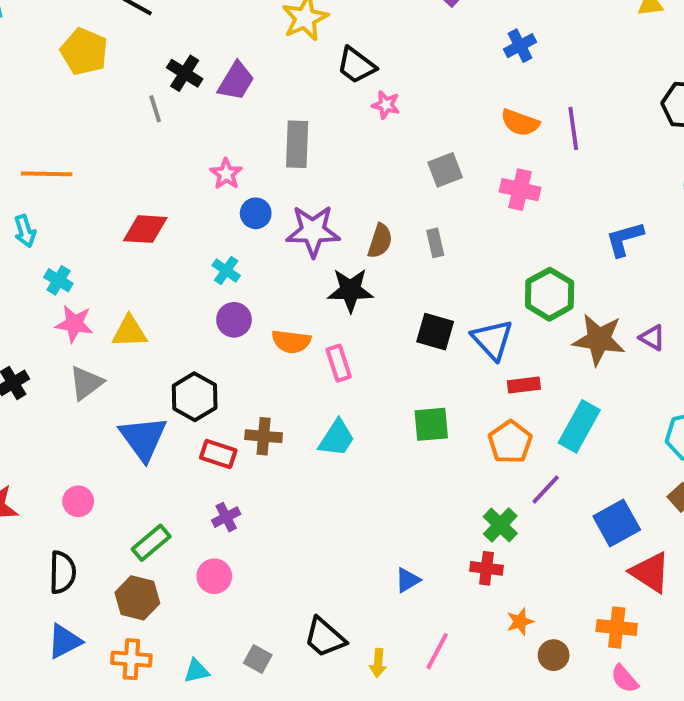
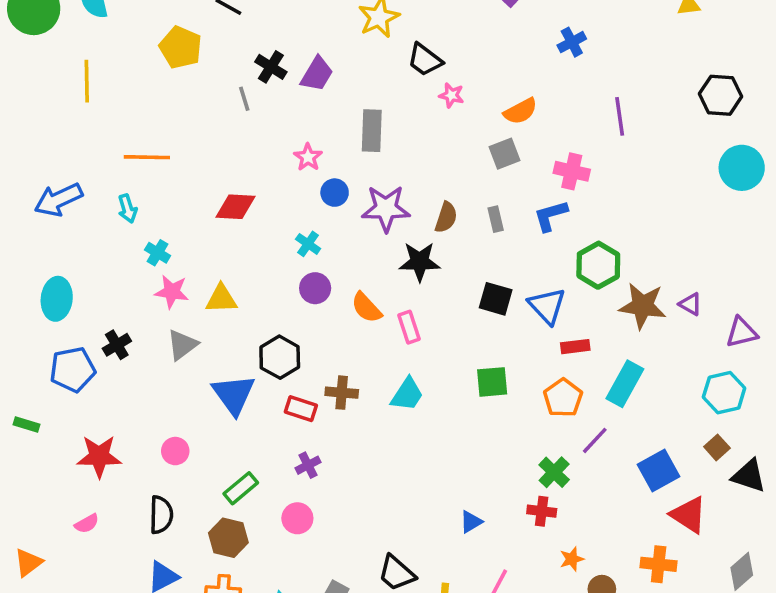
orange semicircle: (520, 123) -> (520, 111), moved, turned -48
blue L-shape: (625, 239) -> (551, 216), moved
orange semicircle: (291, 342) -> (366, 308), turned 40

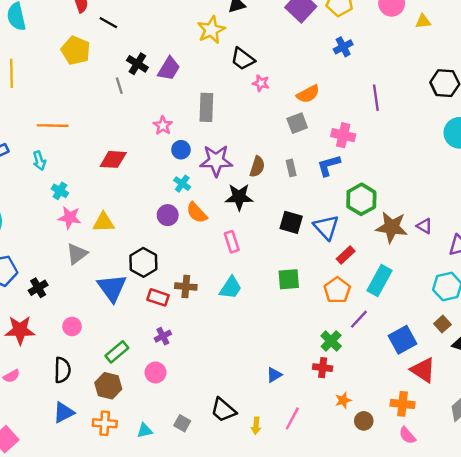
cyan cross: (308, 244) -> (182, 184), moved
orange semicircle: (366, 308) -> (197, 213), moved
black cross: (117, 345) -> (38, 288), moved
red rectangle: (575, 347) -> (346, 255), turned -36

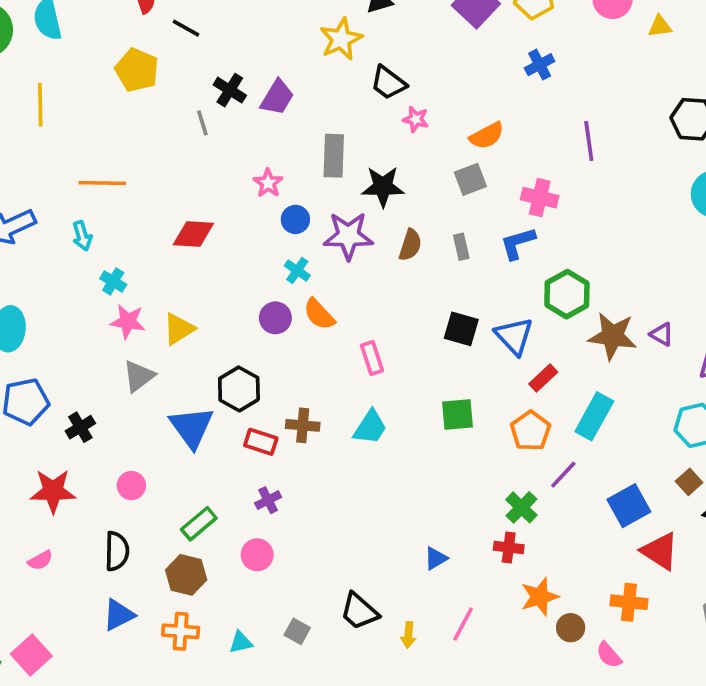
black star: (239, 197) -> (383, 187), moved
yellow triangle: (103, 222) -> (179, 329), turned -30
orange star: (343, 400) -> (540, 597), size x1.5
pink semicircle: (407, 435) -> (609, 655), moved

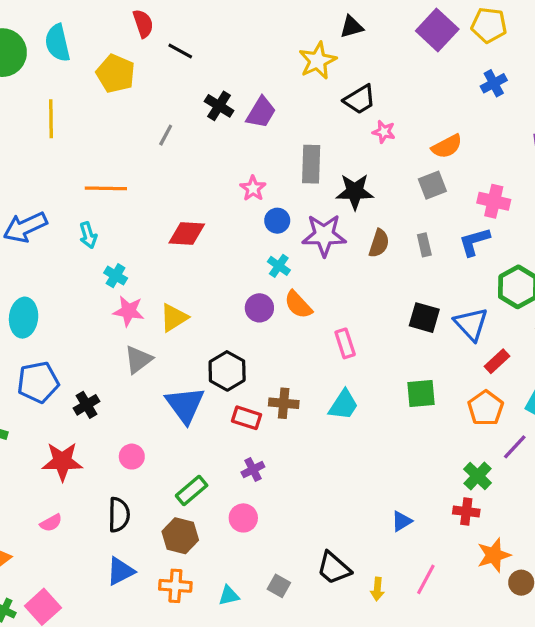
yellow pentagon: (137, 70) -> (116, 74), moved
black trapezoid: (388, 83) -> (360, 99), turned -68
gray line: (202, 123) -> (166, 135), moved, turned 45

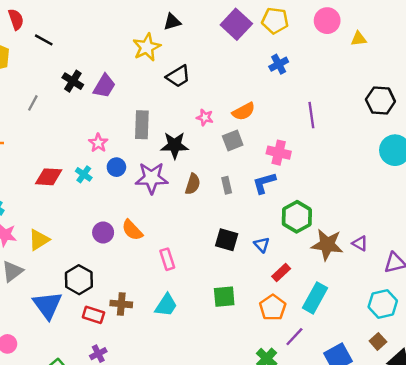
pink star: (384, 132) -> (205, 117), moved
cyan cross: (279, 266) -> (84, 174), moved
blue triangle: (471, 324) -> (262, 245), size x0.6

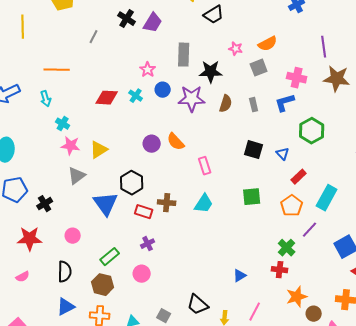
brown star: (327, 245) -> (337, 79), moved

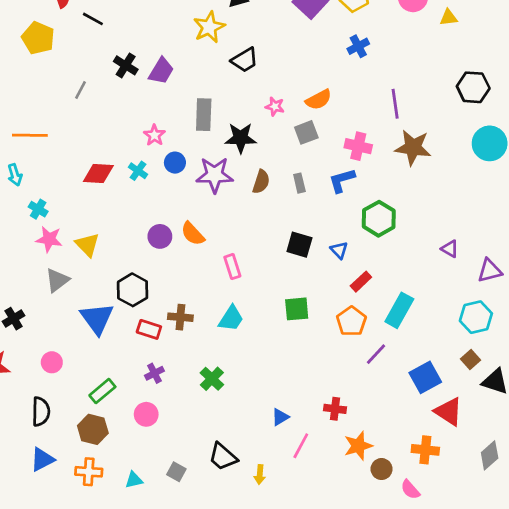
yellow triangle: (99, 150) -> (87, 245), turned -42
green cross: (287, 248) -> (212, 379), moved
pink line: (255, 312) -> (301, 446), moved

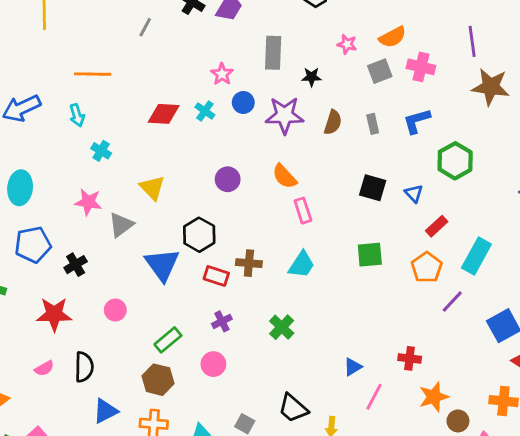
black star: (241, 138) -> (312, 77), size x0.6
pink cross: (358, 146) -> (421, 67), moved
orange semicircle: (193, 234) -> (284, 176), moved
pink star: (49, 239) -> (88, 202), moved
black semicircle: (41, 412) -> (84, 367), moved

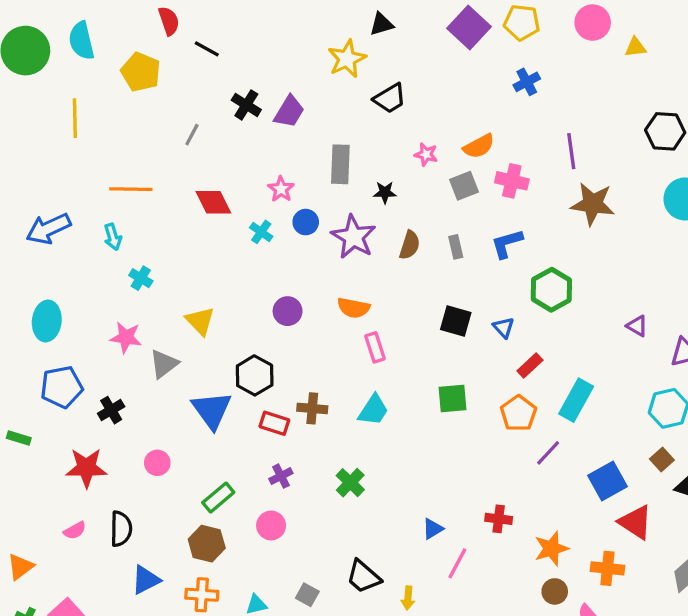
red diamond: (164, 114) -> (213, 202), moved, turned 60
purple star: (284, 115) -> (354, 237), turned 30
orange semicircle: (284, 176) -> (354, 308), turned -36
orange star: (434, 397) -> (551, 549), moved

